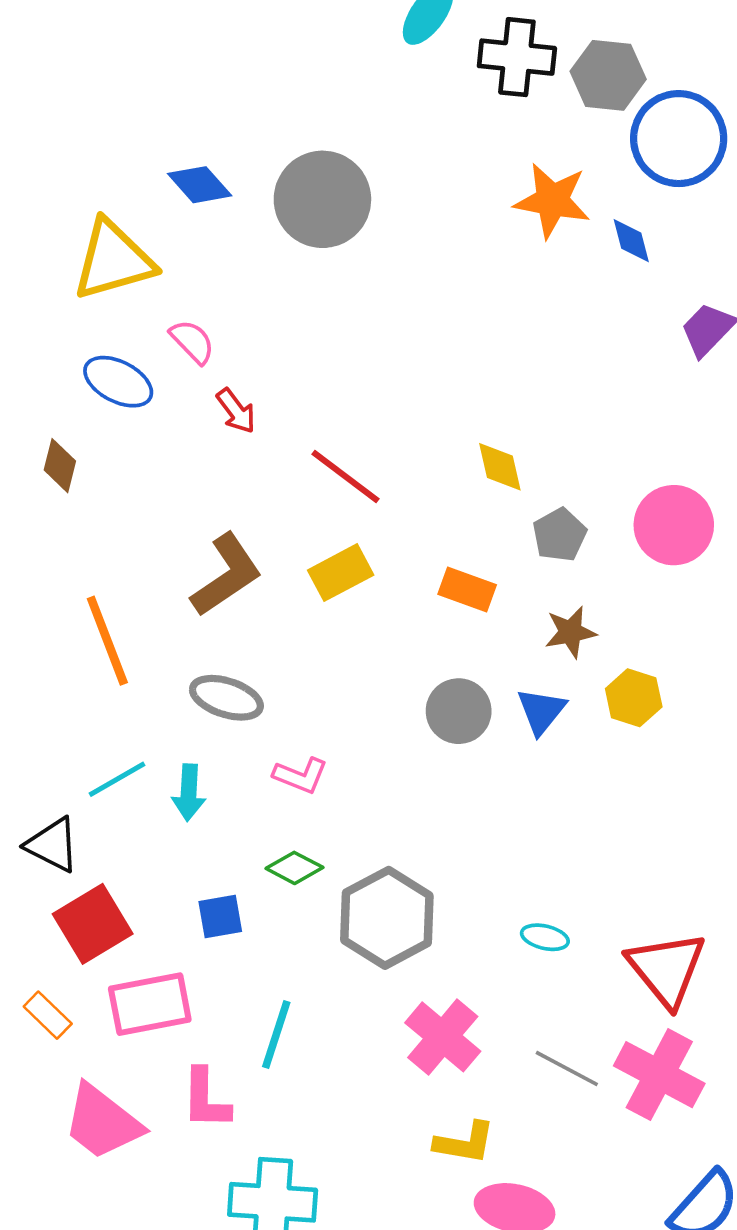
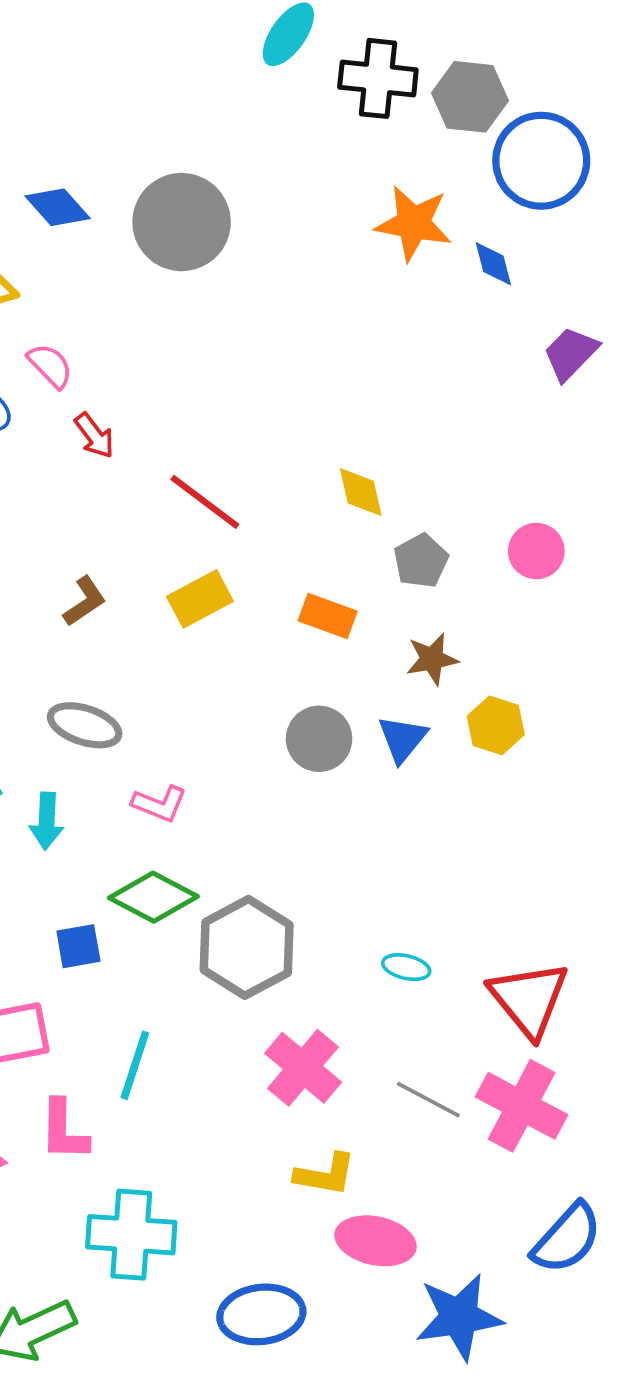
pink circle: (674, 525) -> (536, 551), size x0.7
brown L-shape: (226, 575) -> (85, 601), size x0.6
green diamond: (294, 868) -> (153, 897), size x1.5

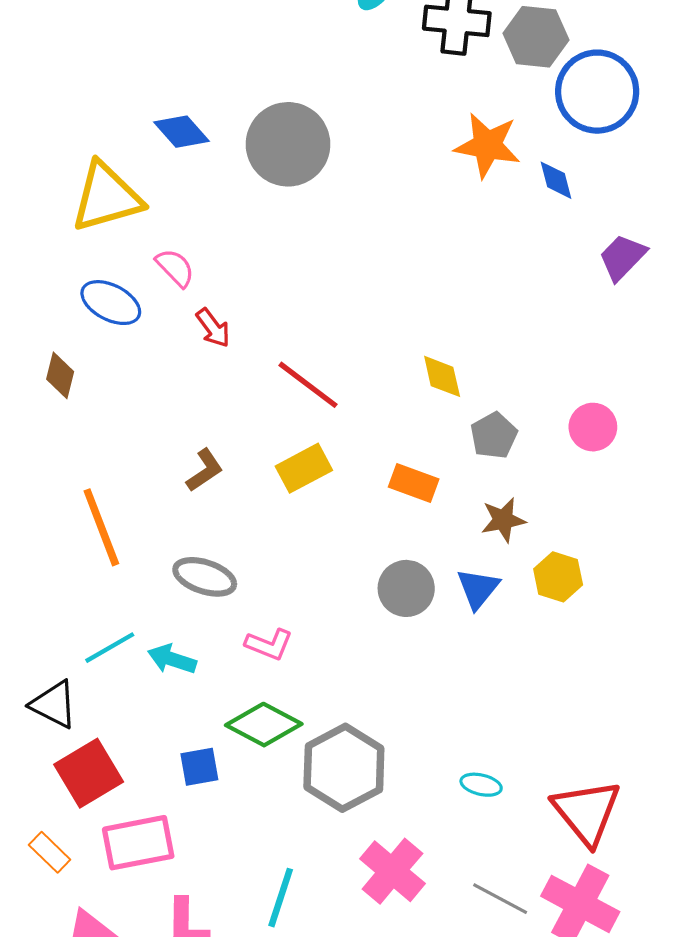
cyan arrow: (47, 821) -> (172, 659), turned 105
cyan line: (135, 1065) -> (281, 898), moved

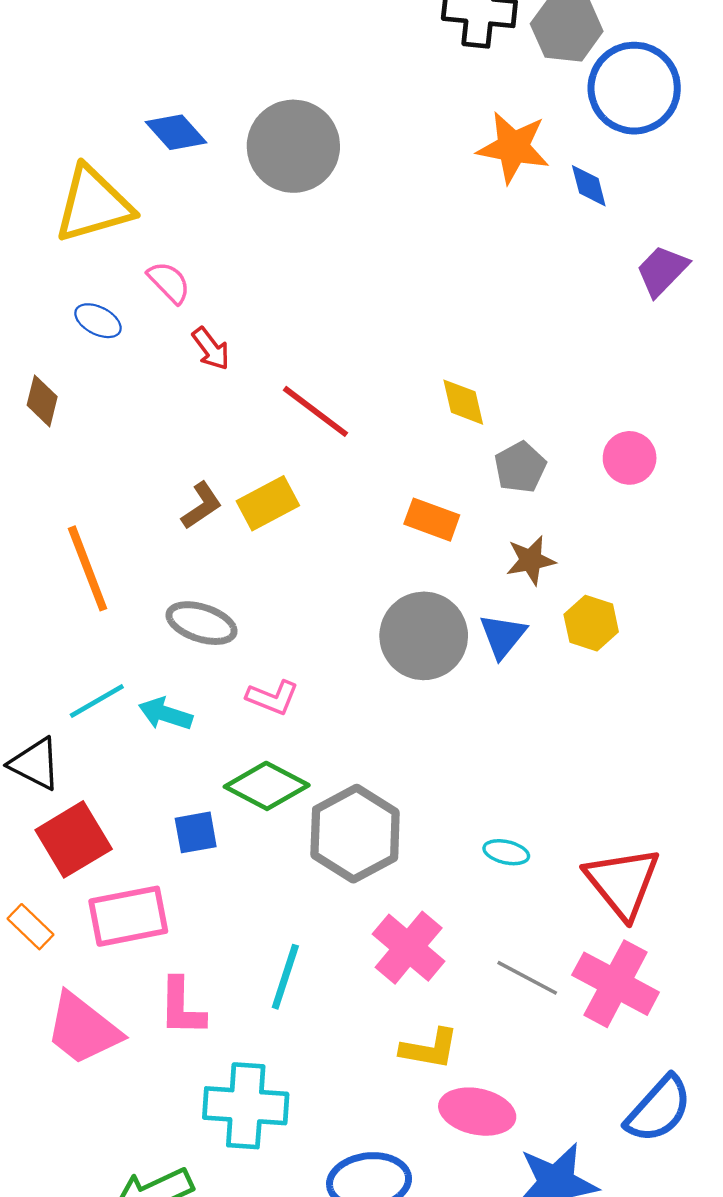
blue ellipse: (111, 303) -> (98, 321), size x0.7
yellow rectangle: (304, 468) -> (268, 503), moved
gray circle: (406, 588) -> (424, 636), size x1.4

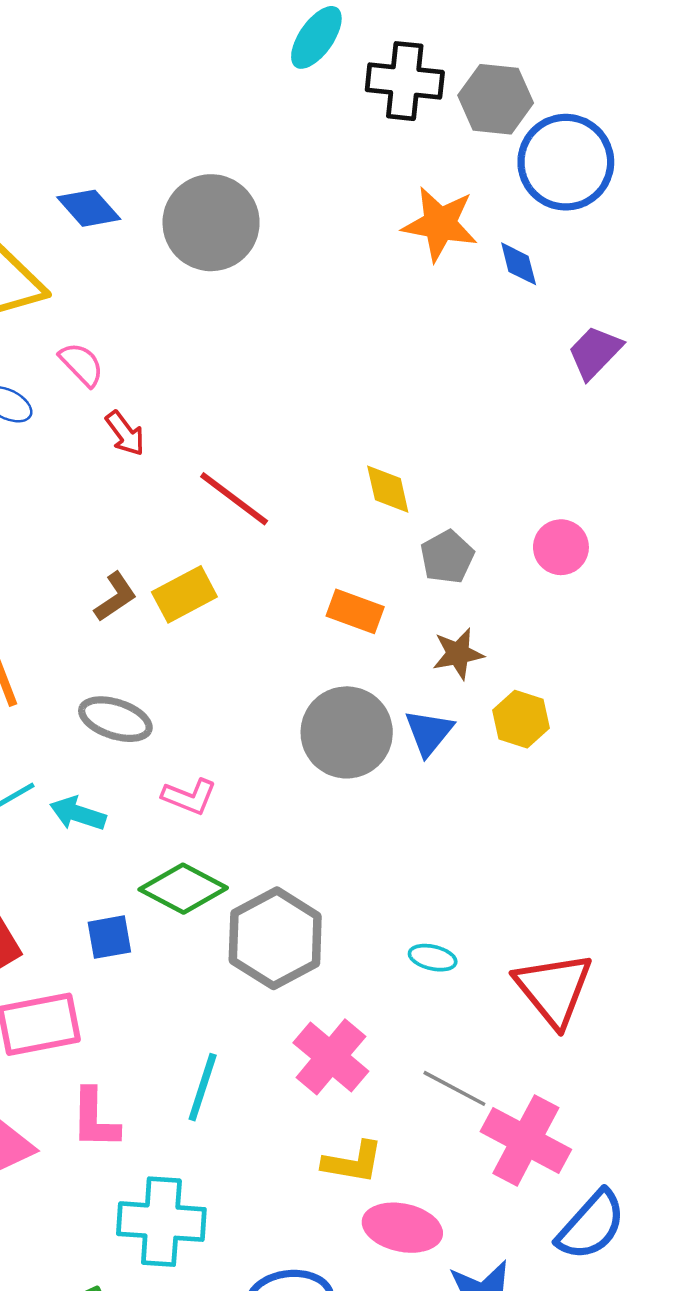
pink cross: (616, 984) -> (526, 1140), moved

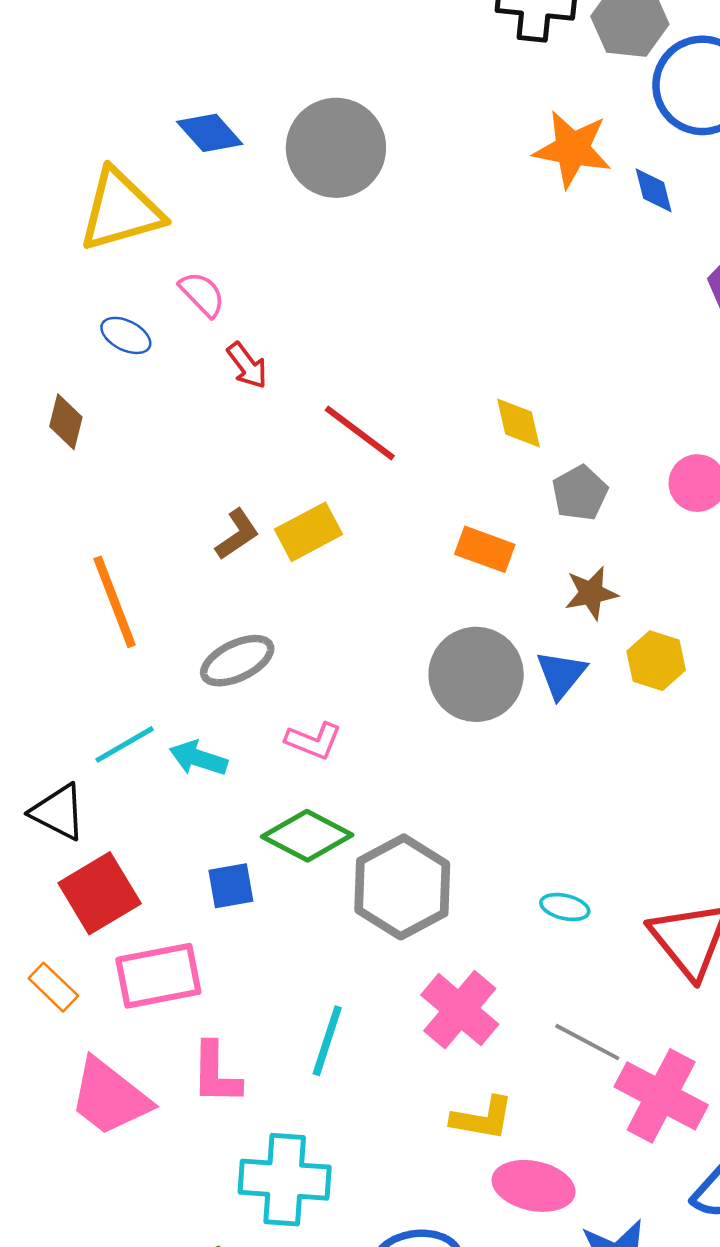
gray ellipse: (115, 719) -> (237, 661), turned -44

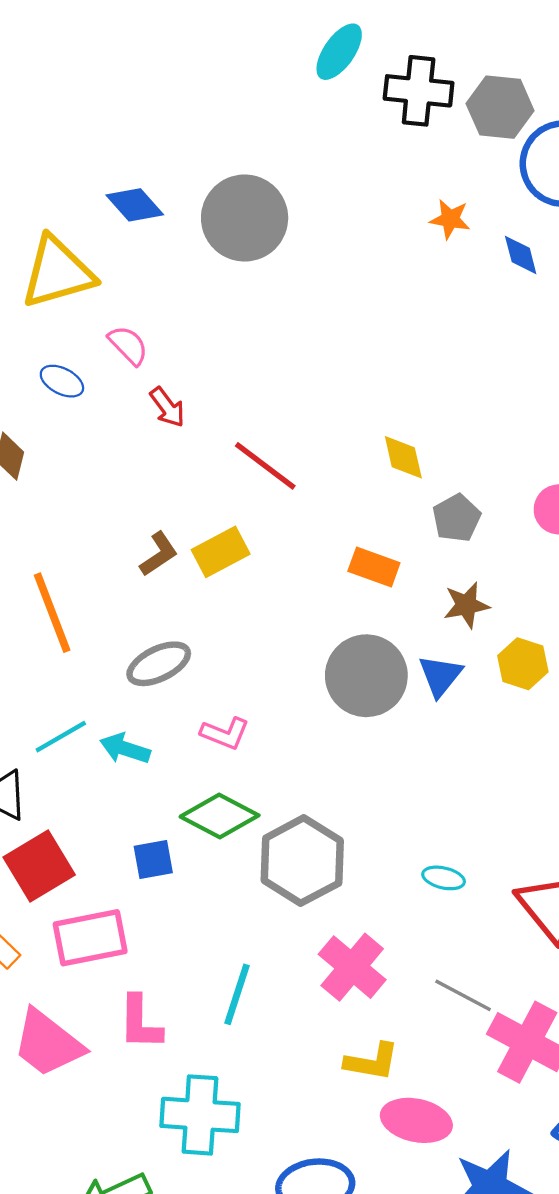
orange star: (572, 149) -> (450, 219), size x0.6

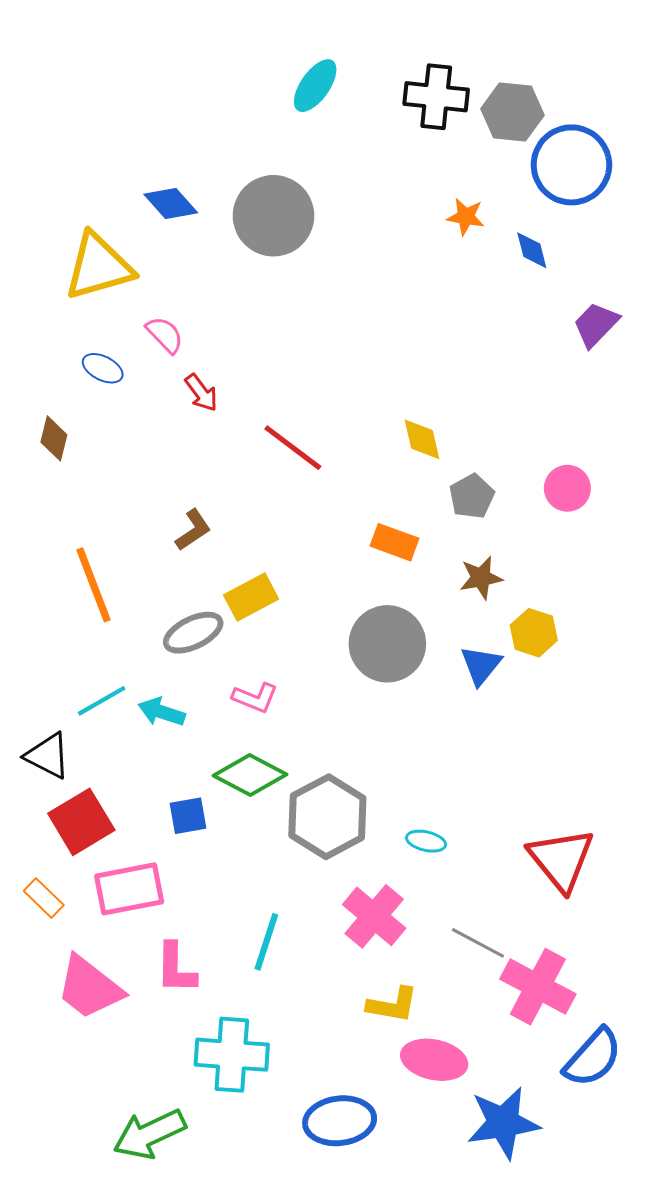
cyan ellipse: (339, 52) -> (315, 86), moved
yellow rectangle: (221, 552) -> (251, 597), moved
blue triangle: (440, 676) -> (481, 665), moved
cyan ellipse: (444, 878) -> (426, 841), moved

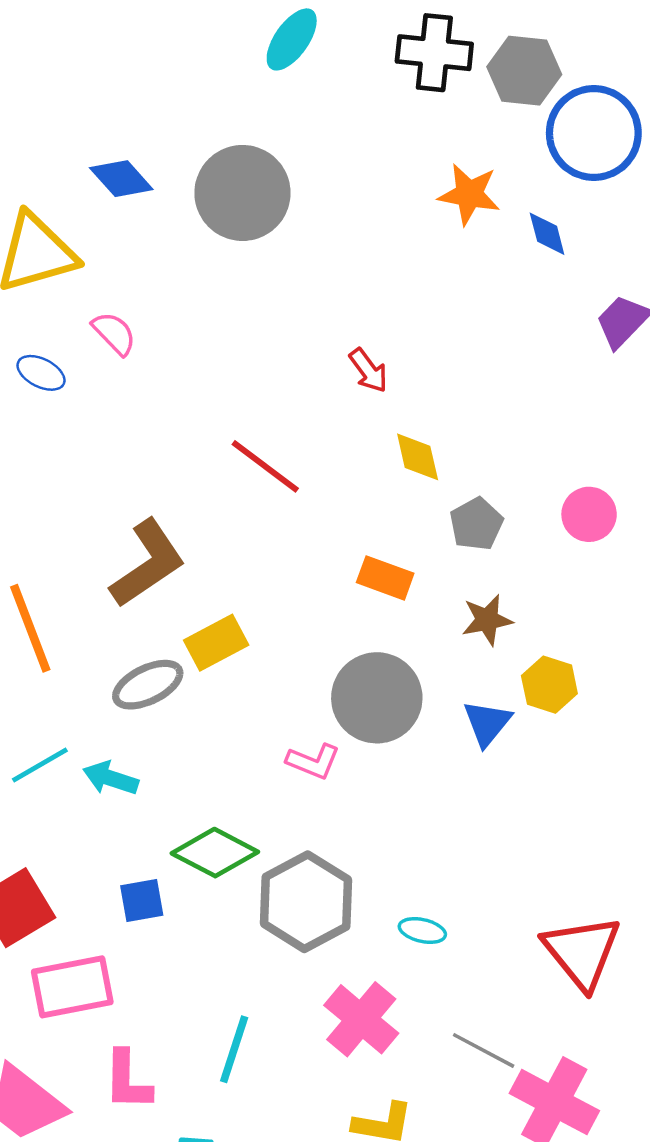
orange star: (466, 217) -> (469, 194), size x1.4
red arrow: (201, 393) -> (368, 370), moved
brown L-shape: (193, 530) -> (148, 564), size x1.8
pink L-shape: (255, 698) -> (313, 761), moved

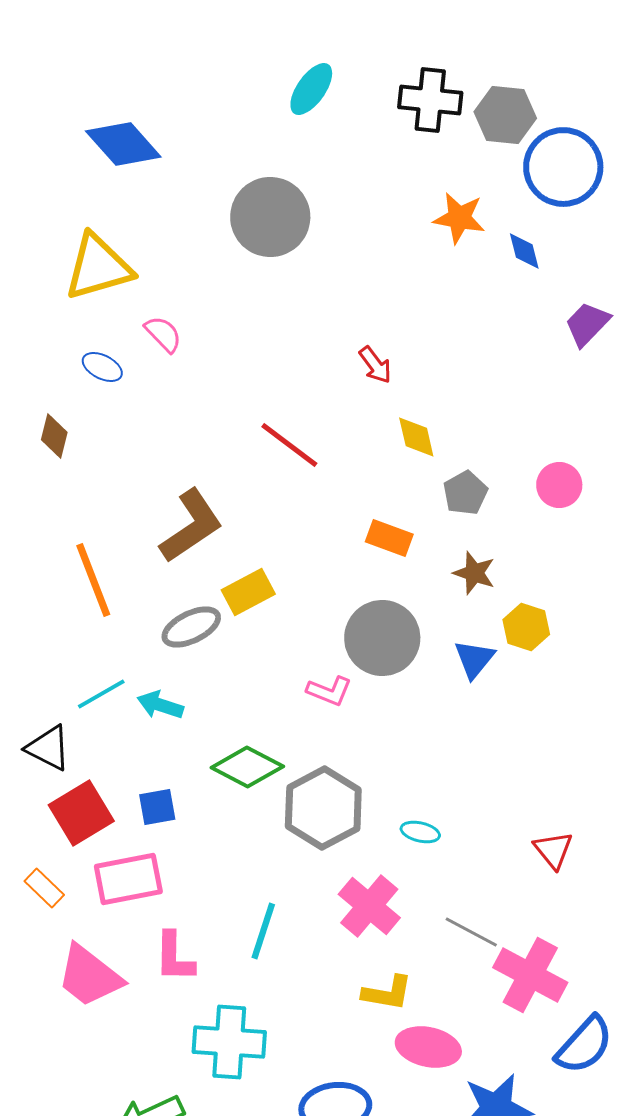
blue diamond: (121, 179) -> (123, 144), moved, size x1.4
brown star: (487, 620) -> (474, 573), turned 30
blue square: (142, 901) -> (157, 807), moved
red triangle: (582, 952) -> (553, 850), size x0.6

